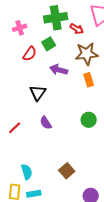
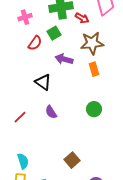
black triangle: (38, 93) -> (43, 82), turned -30
cyan semicircle: (27, 172) -> (23, 161), moved

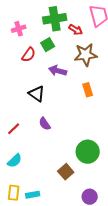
orange rectangle: (94, 69) -> (88, 90), moved
green circle: (94, 109) -> (88, 152), moved, size x1.5
cyan semicircle: (23, 161) -> (15, 161), moved, turned 63

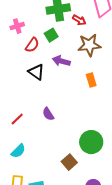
pink cross: (19, 29) -> (17, 26), moved
black triangle: (37, 94) -> (36, 72), moved

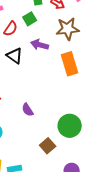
orange rectangle: (91, 80) -> (70, 64), size x1.6
purple semicircle: (48, 114) -> (28, 110), moved

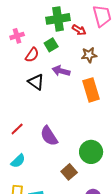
brown star: (68, 29) -> (89, 55), size x0.7
purple semicircle: (28, 110) -> (49, 136), size x1.5

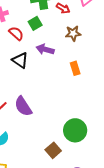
red semicircle: (32, 55) -> (16, 33), turned -84
orange rectangle: (91, 90) -> (75, 68), size x0.6
purple semicircle: (49, 136) -> (23, 106), moved

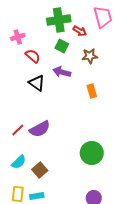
green square: (35, 23) -> (62, 46), moved, turned -32
purple semicircle: (23, 106) -> (40, 129), turned -85
brown square: (53, 150) -> (40, 170), moved

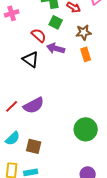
red semicircle: (33, 56) -> (39, 35), moved
orange rectangle: (92, 91) -> (86, 54), moved
brown square: (40, 170) -> (34, 146), turned -35

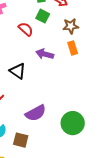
purple arrow: (56, 48) -> (45, 54), moved
black triangle: (31, 59) -> (18, 71), moved
purple semicircle: (34, 105) -> (36, 113), moved

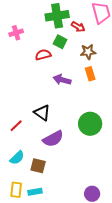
red semicircle: (26, 29) -> (43, 55), turned -56
black triangle: (18, 71) -> (42, 113), moved
green circle: (73, 123) -> (90, 124), moved

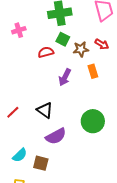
red arrow: (78, 27) -> (102, 44), moved
brown star: (88, 52) -> (81, 49), moved
purple arrow: (62, 80) -> (65, 77), turned -78
red line: (16, 126) -> (13, 112), moved

